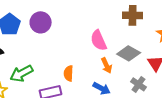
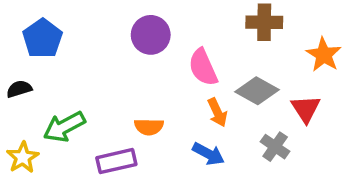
purple circle: (41, 22) -> (151, 35), moved
orange semicircle: (69, 73) -> (149, 127), turned -91

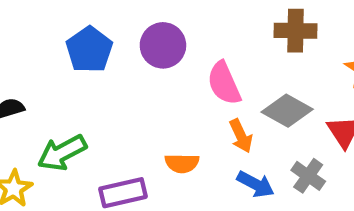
blue pentagon: (43, 38) -> (89, 50), moved
orange semicircle: (149, 127) -> (182, 163), moved
blue arrow: (208, 154) -> (256, 184), moved

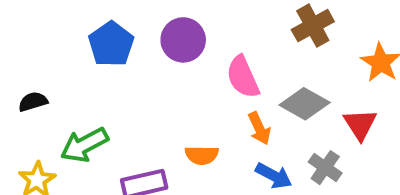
brown cross: (296, 31) -> (313, 26), turned -30

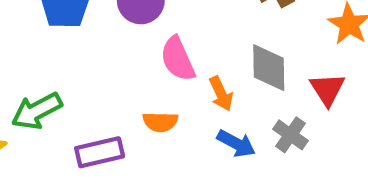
pink semicircle: (243, 77) -> (178, 59), moved
gray diamond: (305, 104) -> (269, 68), turned 60

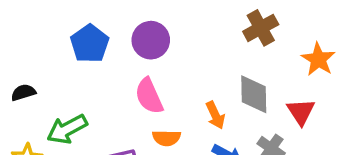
pink semicircle: (178, 59) -> (149, 96), moved

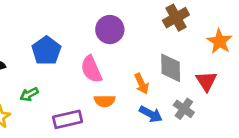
purple circle: (151, 40) -> (110, 30), moved
blue pentagon: (90, 44) -> (46, 51), moved
green arrow: (67, 129) -> (29, 94), size x0.6

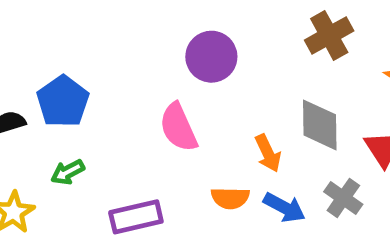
blue pentagon: (46, 51) -> (63, 101), moved
orange semicircle: (105, 101) -> (230, 198), moved

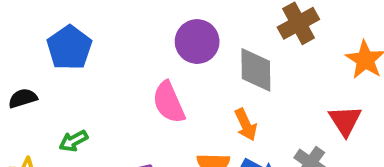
blue pentagon: (63, 101) -> (69, 48), moved
gray diamond: (320, 125) -> (256, 70), moved

